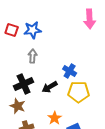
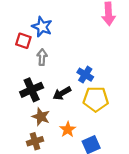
red square: (12, 30) -> (23, 41), moved
blue star: (33, 30) -> (42, 27), turned 30
brown star: (18, 106) -> (41, 117), moved

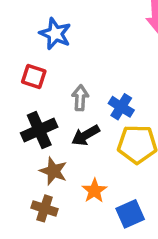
red square: (23, 41) -> (34, 77), moved
gray arrow: (42, 57) -> (80, 98), moved
brown cross: (35, 141) -> (45, 208), turned 35

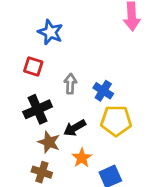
black arrow: (86, 135) -> (75, 128), moved

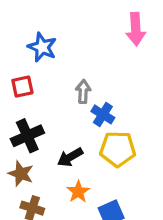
red square: (33, 66) -> (22, 87), turned -30
gray arrow: (70, 84) -> (83, 92), moved
brown star: (49, 142) -> (21, 174), moved

